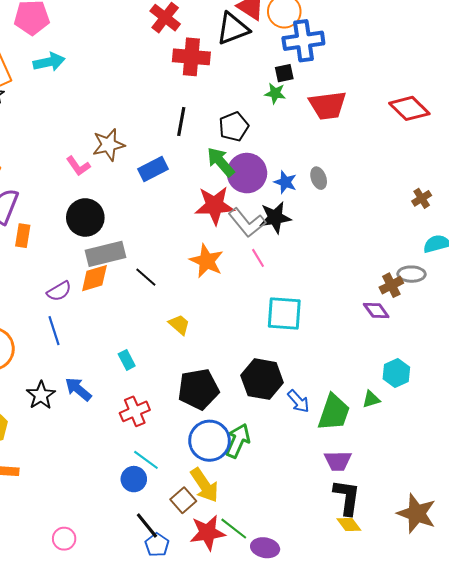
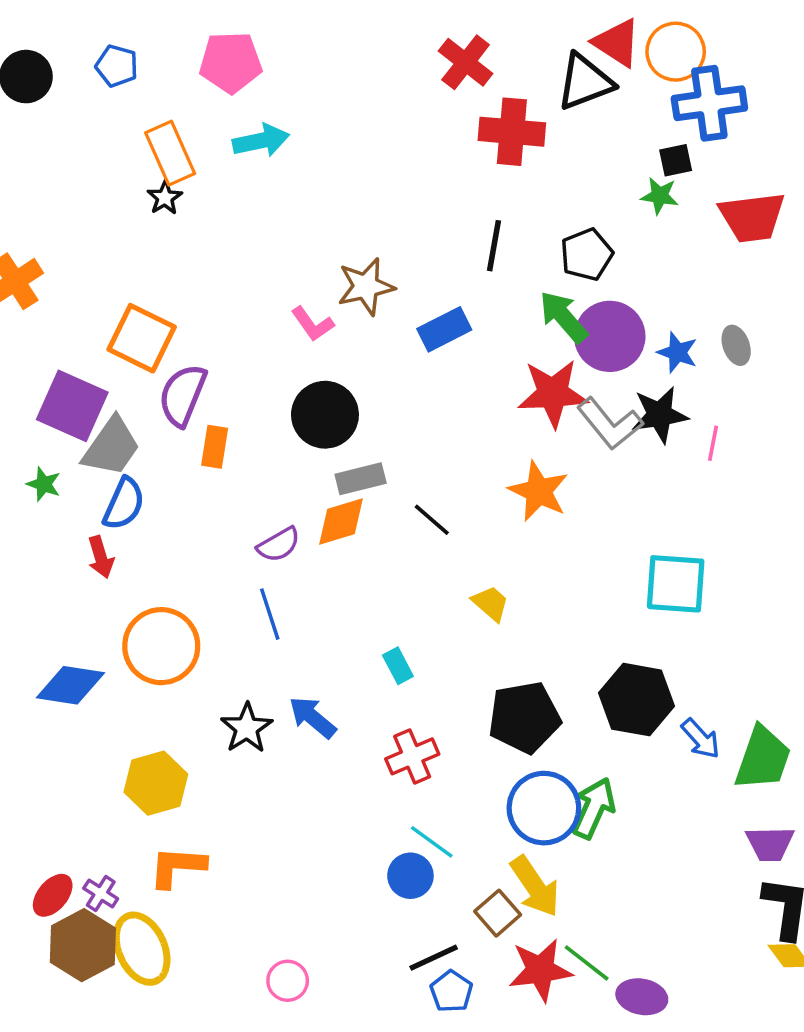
gray rectangle: (106, 254) -> (361, 479), size x0.7
pink line: (258, 258) -> (713, 443), moved, turned 42
black line: (147, 526) -> (434, 958), turned -76

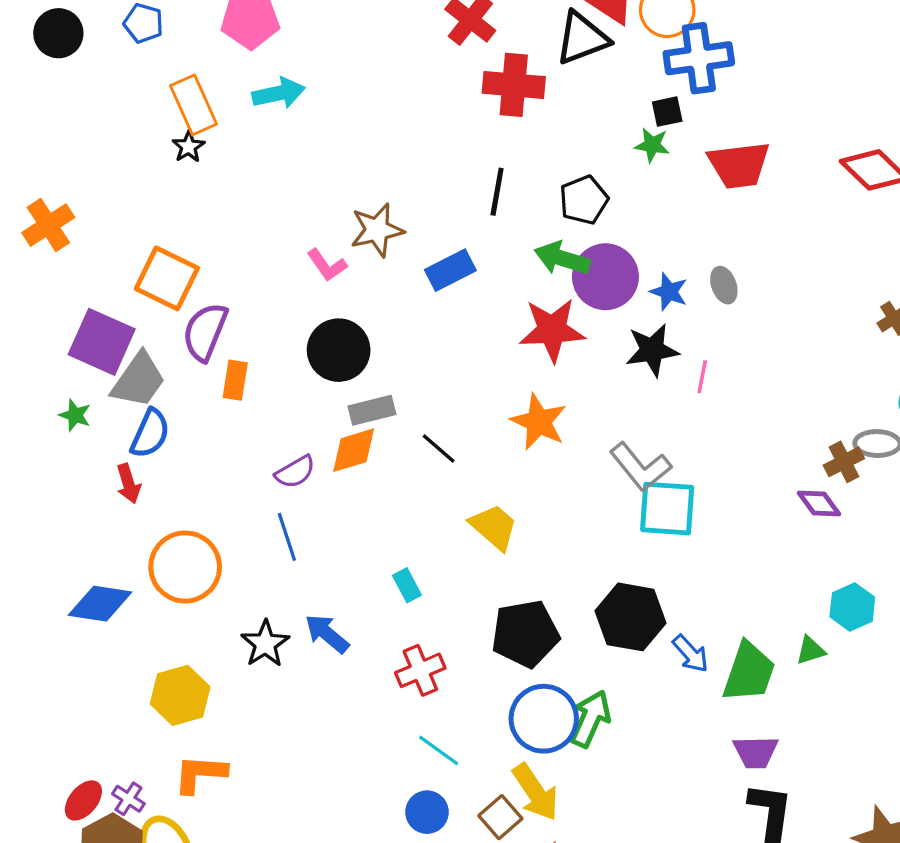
green arrow: (563, 317) -> (562, 258), turned -32
gray L-shape: (610, 424) -> (640, 467), moved
yellow trapezoid: (491, 603) -> (494, 527), size x1.4
blue circle: (410, 876) -> (427, 812), moved

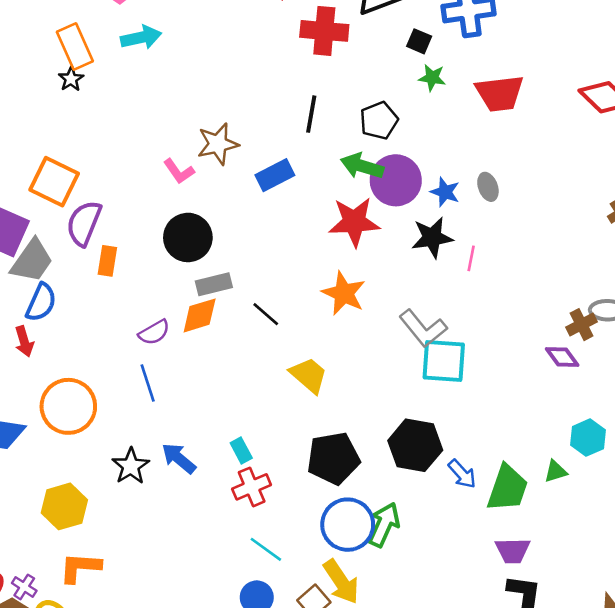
black square: (667, 112) -> (419, 41), moved, turned 35
cyan rectangle: (407, 585) -> (241, 451), moved

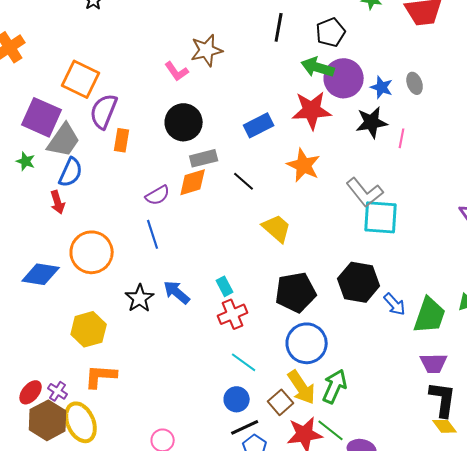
blue rectangle: (275, 175) -> (259, 125), moved
green arrow: (384, 525) -> (335, 386), moved

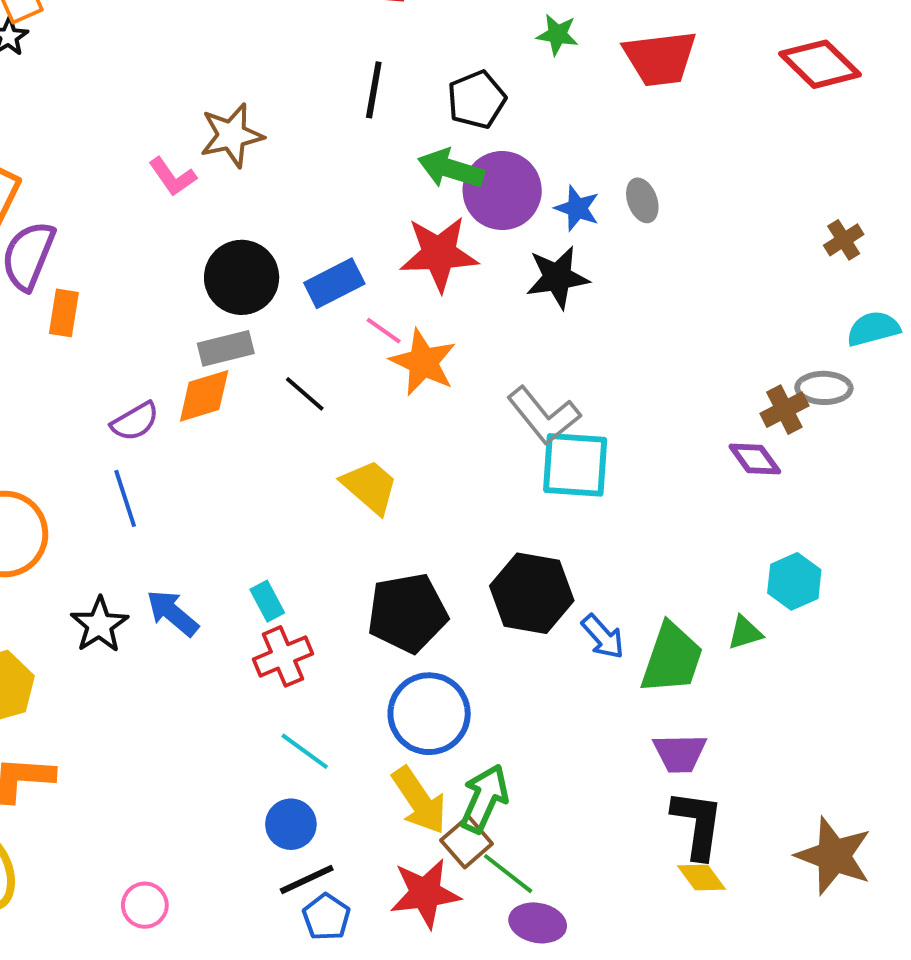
black circle: (184, 122) -> (242, 277), moved
pink line: (402, 138) -> (384, 331), moved, turned -66
brown square: (281, 402) -> (467, 842), moved
green line: (331, 430) -> (508, 874), moved

